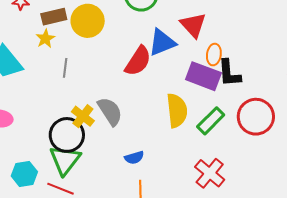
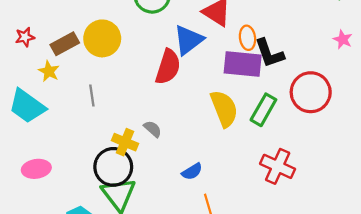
yellow star: (45, 39) -> (49, 71), moved
gray semicircle: (110, 111) -> (153, 129), size x0.6

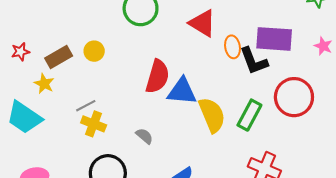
yellow circle: (102, 38) -> (94, 51), size x0.6
blue triangle: (188, 40) -> (182, 91), moved, turned 44
purple rectangle: (243, 64) -> (274, 39), moved
gray line: (92, 96) -> (86, 106), turned 72
yellow cross: (125, 142) -> (94, 124), moved

